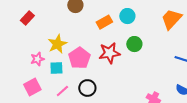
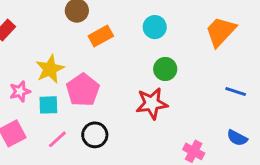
orange rectangle: (104, 22) -> (101, 36), moved
red star: (109, 53) -> (152, 103), moved

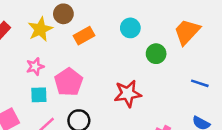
yellow star: (50, 69) -> (40, 29), moved
green circle: (165, 69) -> (156, 54), moved
pink star: (20, 91) -> (35, 67), moved

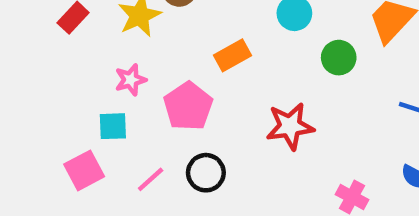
orange rectangle: (84, 36) -> (232, 55), moved
cyan square: (39, 95) -> (113, 126), moved

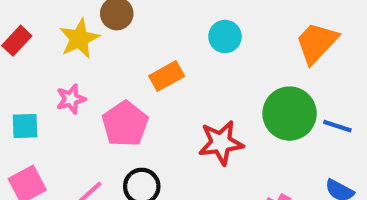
green circle: (339, 58) -> (290, 114), moved, size x1.6
cyan square: (113, 126) -> (25, 126), moved

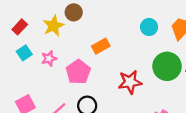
cyan circle: (225, 37) -> (149, 27), moved
cyan square: (25, 126) -> (24, 53), moved, turned -32

